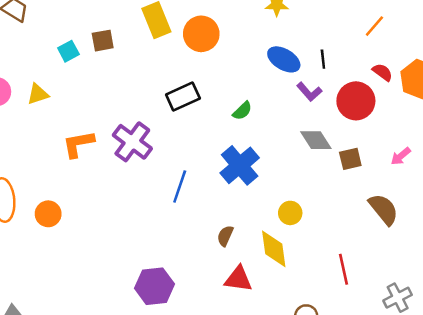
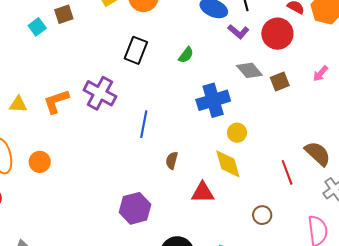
yellow triangle: (38, 94) -> (18, 104), moved, turned 30
black rectangle: (183, 96) -> (136, 50), turned -36
blue cross: (240, 165) -> (213, 100), moved, turned 32
brown semicircle: (384, 209) -> (318, 154), moved
brown semicircle: (225, 236) -> (172, 160), moved

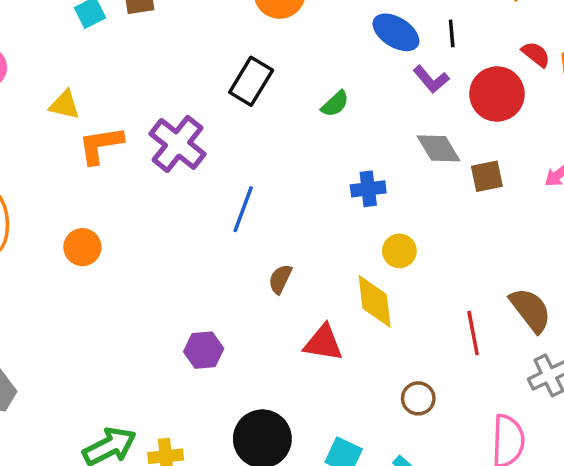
blue cross: (213, 100) -> (368, 189), size x0.6
yellow triangle: (18, 104) -> (64, 105), moved
orange circle: (40, 162) -> (82, 247), moved
purple hexagon: (135, 208) -> (204, 350), size x0.7

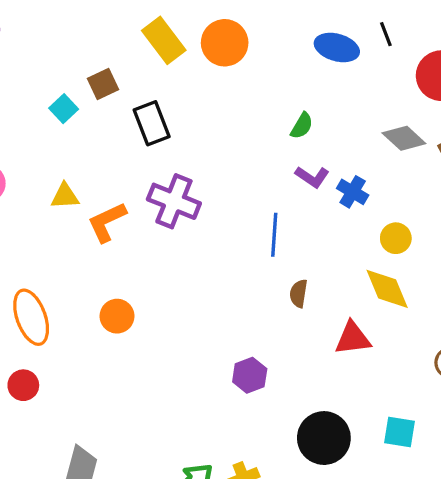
purple L-shape: (431, 79) -> (312, 177), moved
black rectangle: (251, 81) -> (152, 123), moved, turned -36
blue cross: (368, 189) -> (353, 192), turned -36
blue line: (243, 209) -> (274, 235), moved

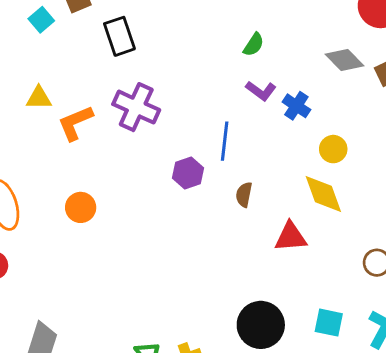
purple hexagon: (250, 375) -> (188, 173), moved

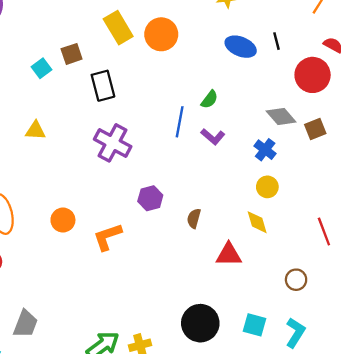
blue cross: (296, 106) -> (265, 150), moved
orange L-shape: (75, 123) -> (107, 237), moved
blue line: (225, 141) -> (180, 122), moved
yellow diamond: (323, 194) -> (257, 222), size x0.7

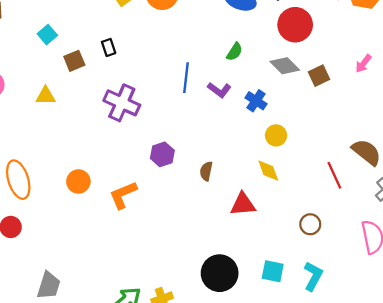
brown square: (72, 54) -> (74, 61), moved
red circle: (313, 75) -> (295, 25), moved
black rectangle: (103, 86) -> (109, 47), size x0.6
green semicircle: (209, 99) -> (234, 52), moved
blue cross: (265, 150) -> (256, 101), moved

